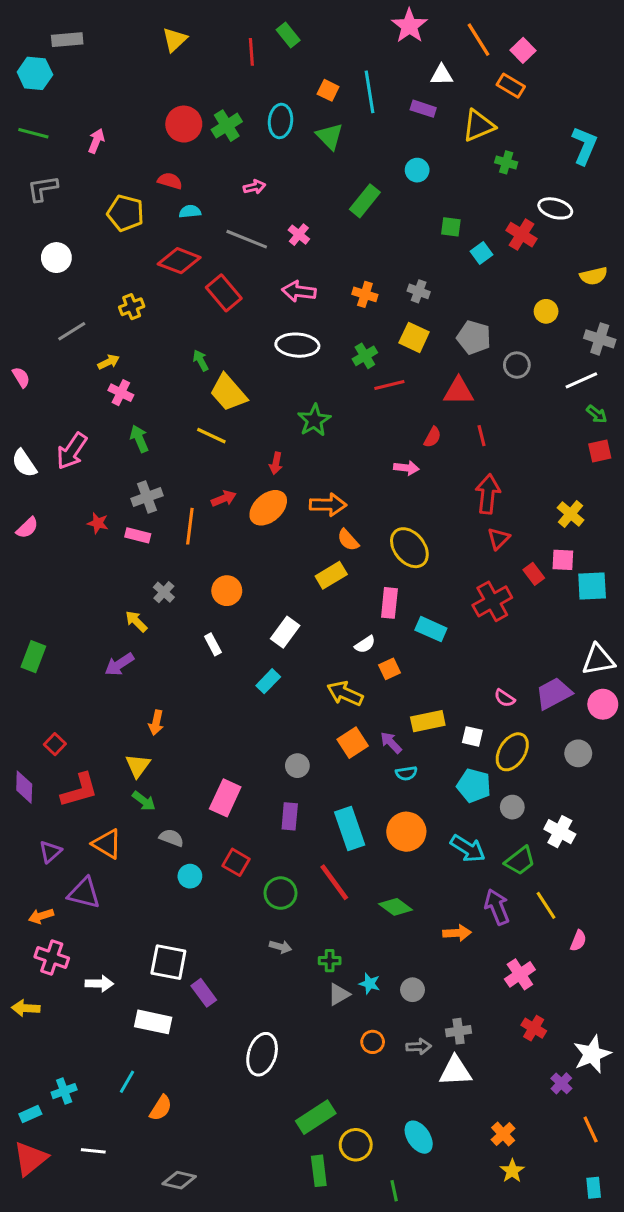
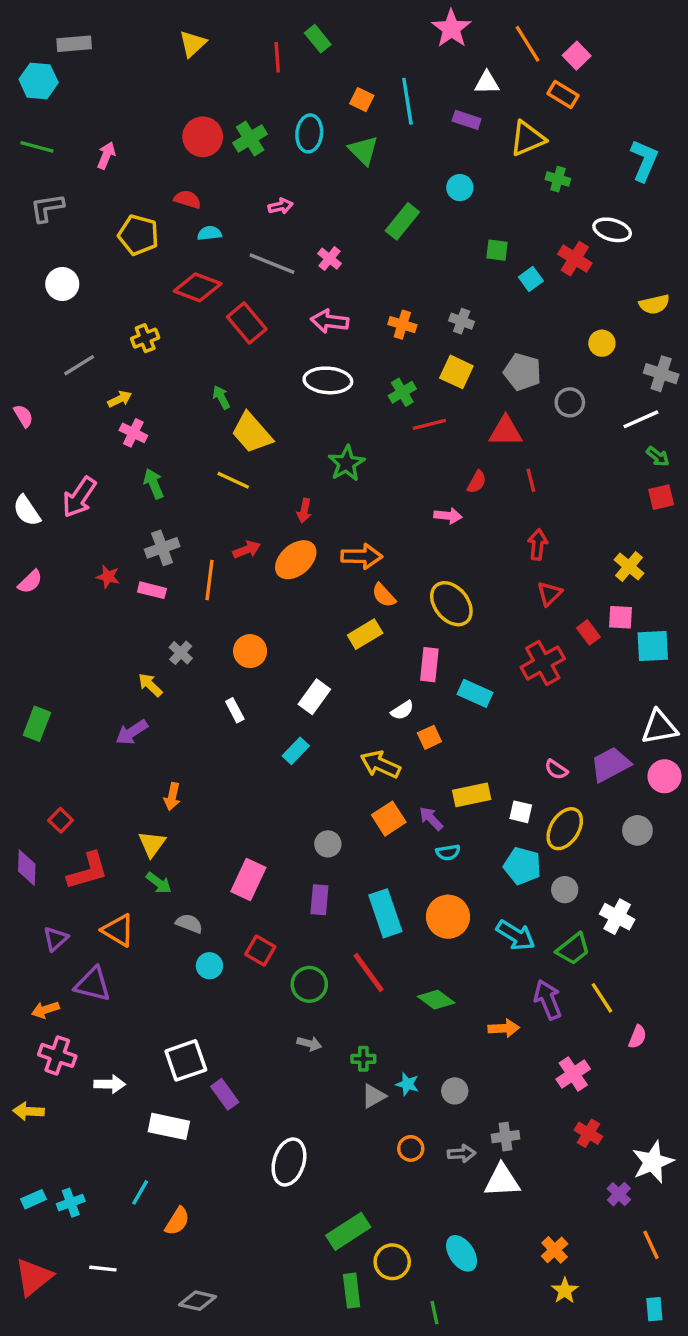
red arrow: (488, 494) -> (538, 545), size x0.7
white square: (168, 962) -> (186, 1060), turned -30
cyan rectangle: (30, 1114) -> (34, 1199), moved

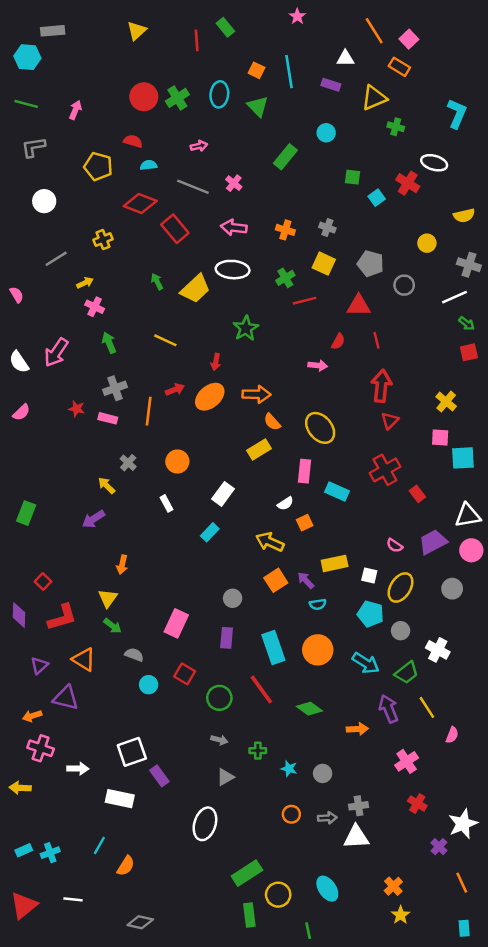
pink star: (451, 29) -> (297, 16), moved, size x0.6
yellow trapezoid: (252, 433) -> (195, 289), moved, turned -92
red arrow: (538, 545) -> (381, 386), size x1.5
red rectangle: (588, 632) -> (417, 494), moved
gray triangle: (374, 1096) -> (225, 777), moved

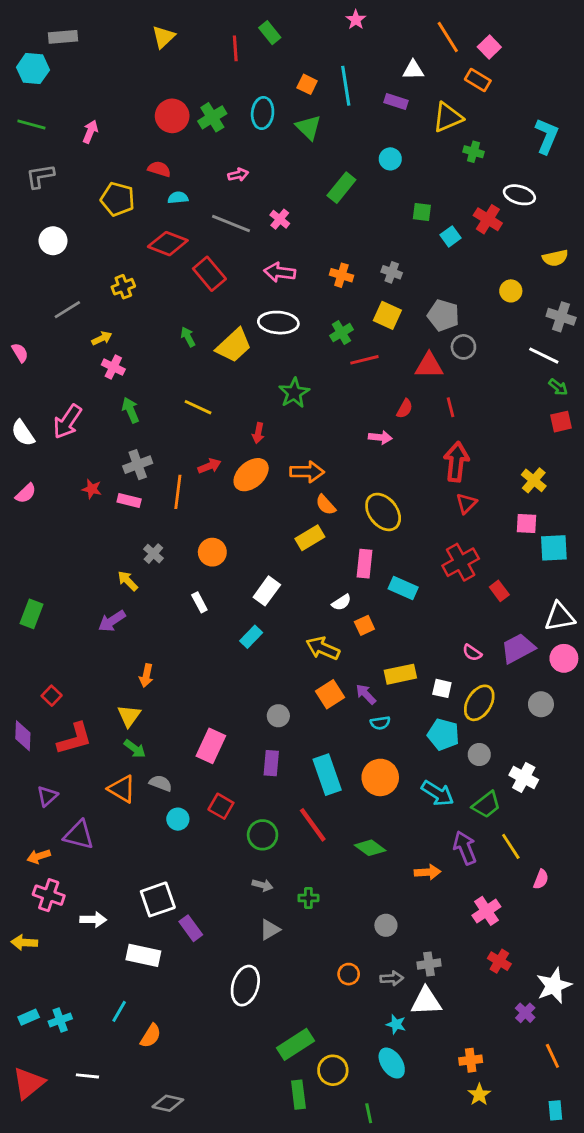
gray circle: (404, 285) -> (463, 347), moved
white line: (455, 297) -> (544, 356), turned 50
orange triangle: (84, 659) -> (122, 789), moved
cyan star: (289, 769) -> (396, 1024), moved
orange cross: (393, 886) -> (471, 1060), turned 36

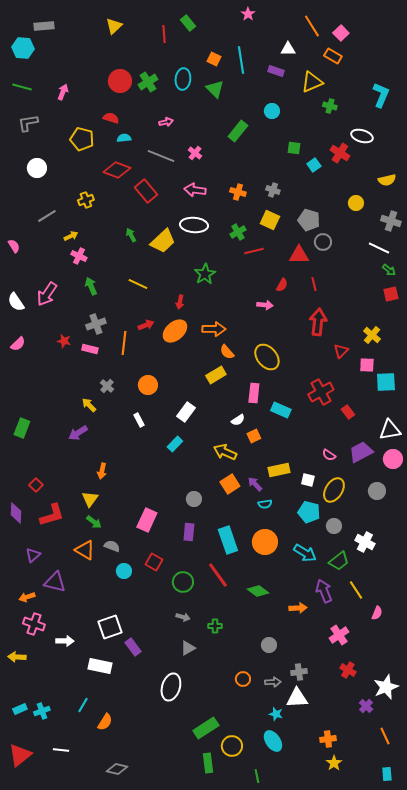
red triangle: (466, 503) -> (341, 351), moved

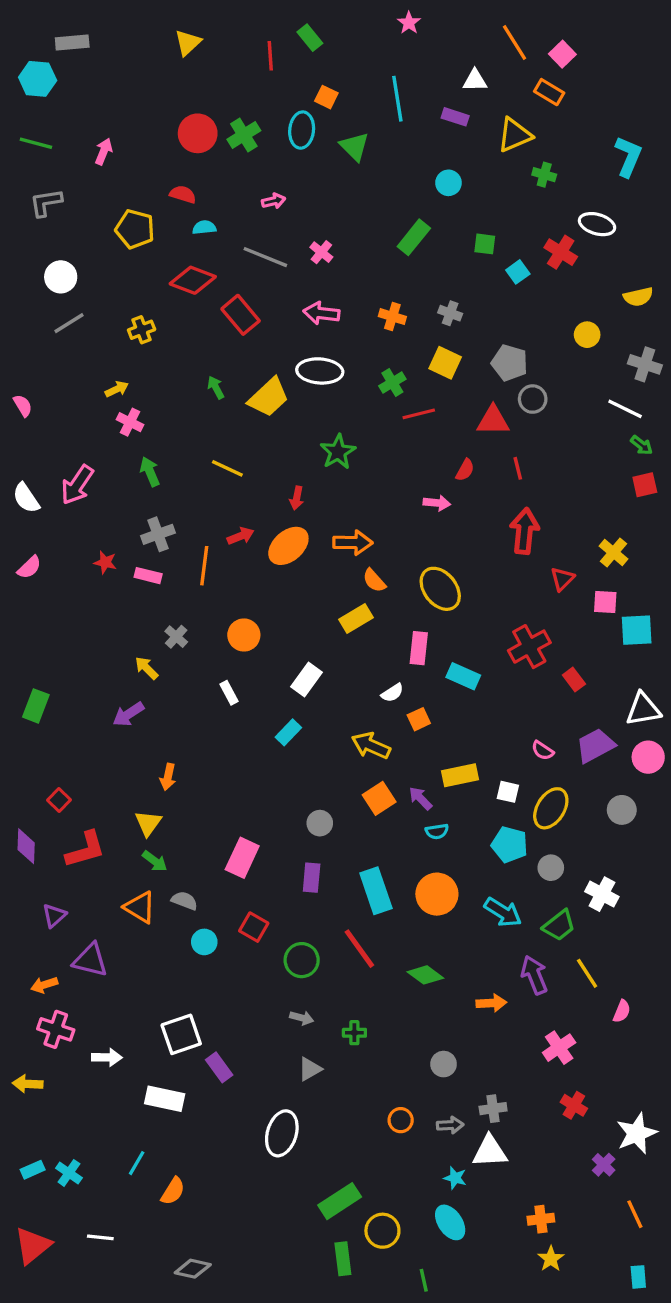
orange square: (214, 59) -> (326, 97), moved
green rectangle: (238, 131) -> (414, 237), moved
gray line: (47, 216) -> (69, 323), moved
cyan cross: (42, 711) -> (69, 1173), turned -35

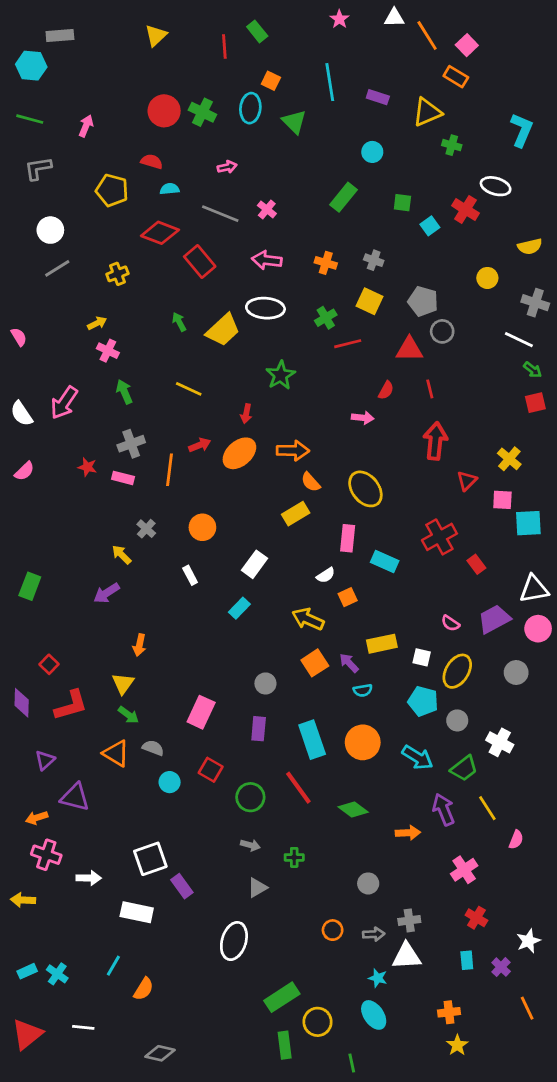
white triangle: (475, 81) -> (394, 18), moved
green cross: (244, 135) -> (202, 112), turned -32
white star: (637, 1133) -> (528, 941), size x0.7
cyan rectangle: (638, 1277) -> (467, 960), moved

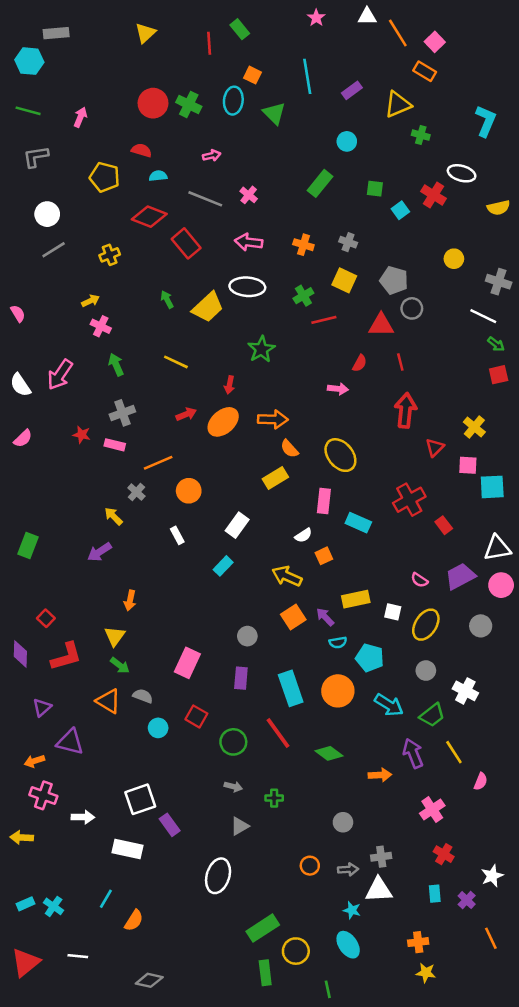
purple rectangle: (378, 97) -> (352, 90), turned -54
yellow semicircle: (530, 246) -> (499, 208), moved
orange line: (170, 470) -> (158, 463), moved, turned 60
cyan pentagon: (423, 701) -> (370, 658), moved
yellow star: (457, 1045) -> (426, 973), turned -30

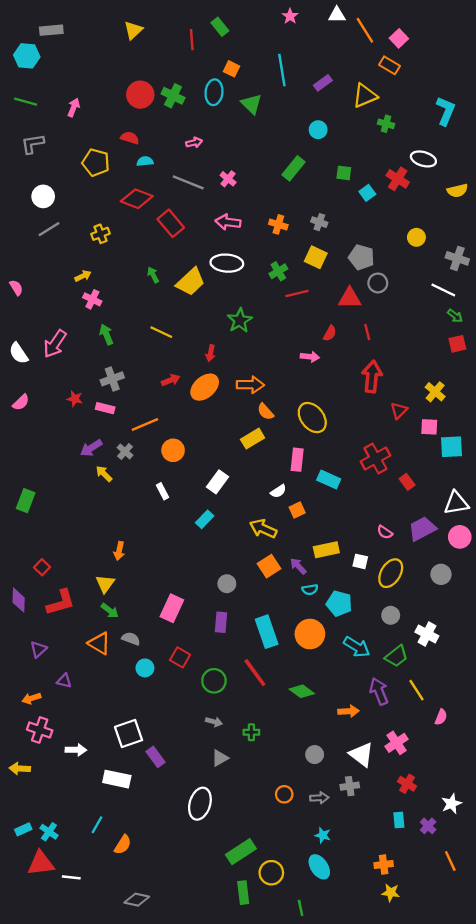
purple arrow: (99, 552) -> (91, 448), moved
purple triangle: (70, 742) -> (64, 681), size x0.6
white triangle: (379, 890) -> (361, 755), moved, turned 40
red triangle: (25, 962) -> (41, 863), moved, turned 32

